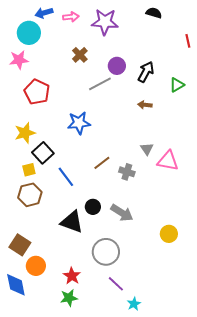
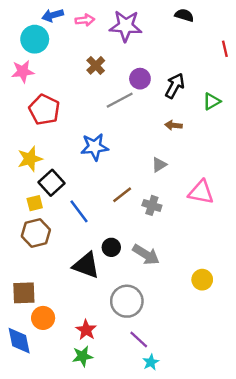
gray triangle: (147, 149) -> (159, 165), moved, turned 32
brown square: (20, 245) -> (24, 293), turned -35
cyan star: (134, 304) -> (151, 362), moved

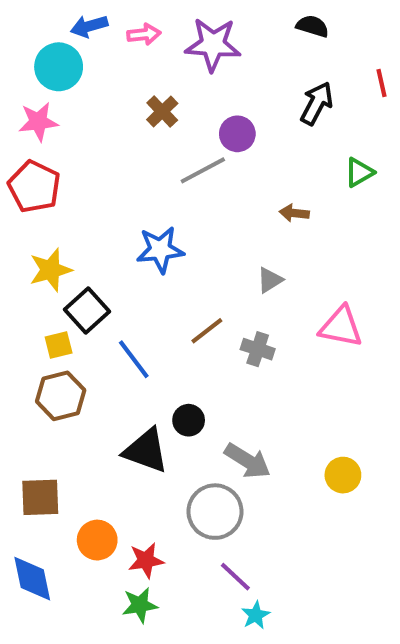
black arrow: (175, 86) -> (317, 103), moved
red pentagon: (44, 110) -> (34, 187), moved
gray arrow: (146, 255) -> (247, 461), moved
orange circle: (43, 318) -> (97, 540), moved
red star: (86, 330) -> (146, 560), turned 30

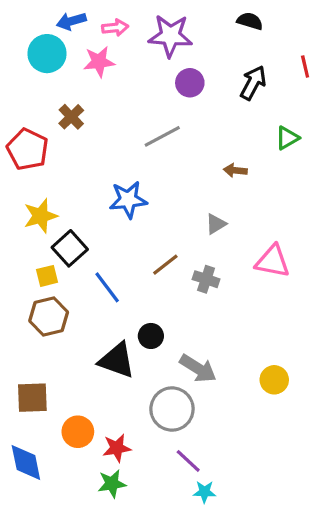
brown cross: (162, 111) -> (71, 117), moved
pink star: (38, 122) -> (99, 62), moved
purple circle: (237, 134) -> (190, 83), moved
cyan star: (256, 615) -> (204, 492), turned 30

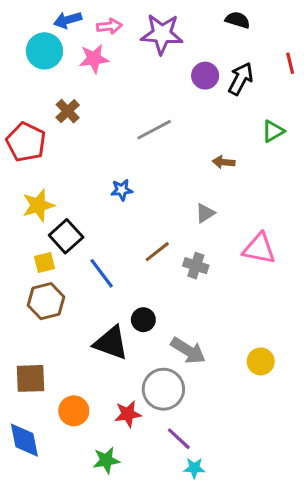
purple circle: (190, 83) -> (205, 76), moved
blue star: (128, 200) -> (122, 190), size x0.6
red star: (117, 448) -> (128, 414), moved

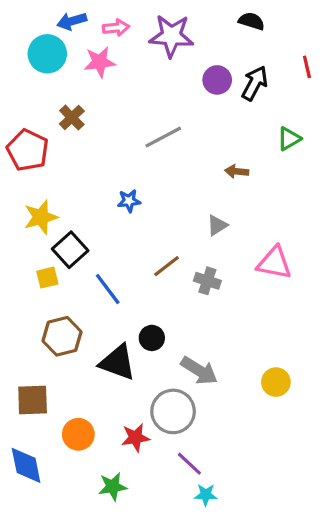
brown hexagon: (46, 301) -> (62, 336), moved

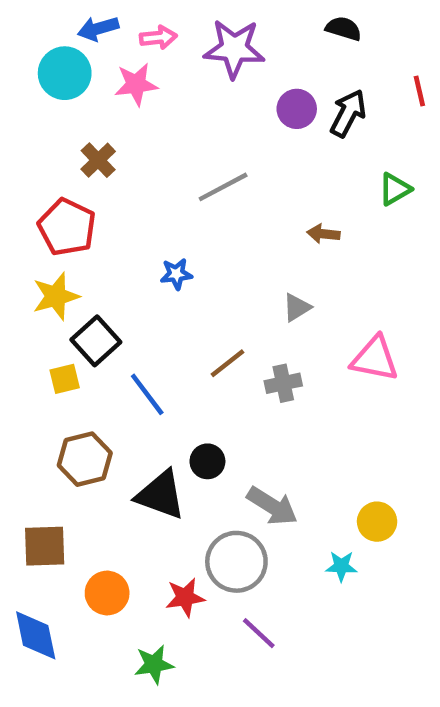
red pentagon: (28, 150) -> (67, 227), moved
gray cross: (207, 281) -> (283, 383), turned -30
cyan star: (206, 495) -> (341, 566), moved

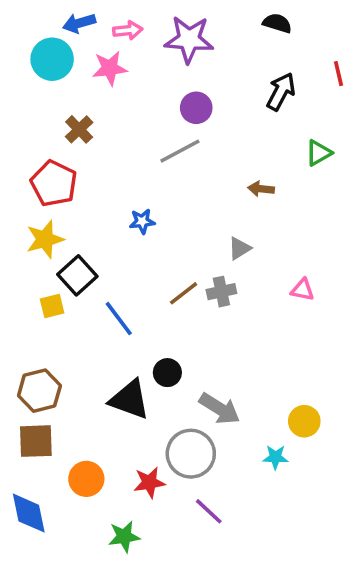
purple circle: (297, 109) -> (196, 108), moved
pink triangle: (375, 359) -> (302, 290), size x0.6
gray cross: (283, 383) -> (221, 292), moved
brown hexagon: (85, 459) -> (39, 391), moved

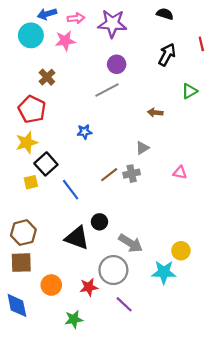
cyan star: (275, 457) -> (164, 272), size x1.6

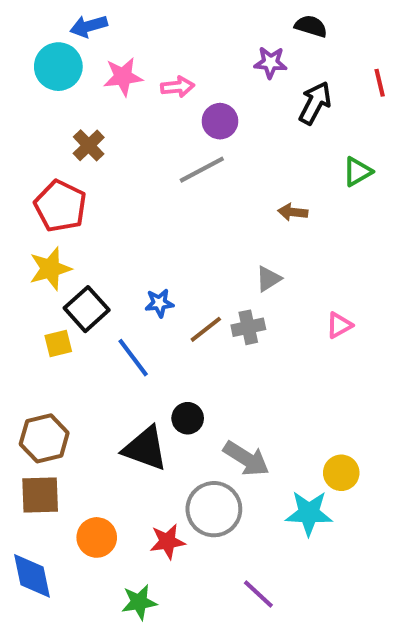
pink arrow: (76, 18) -> (178, 87), moved
purple star: (112, 24) -> (270, 63), moved, size x0.6
blue star: (84, 132) -> (159, 303), moved
pink triangle: (180, 173) -> (339, 325), turned -40
purple line: (124, 304) -> (258, 594), moved

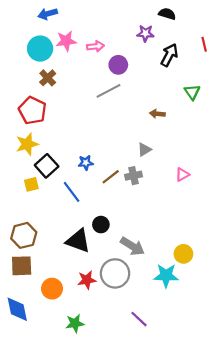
cyan circle: (58, 67) -> (40, 49), moved
green triangle: (357, 172) -> (192, 92), turned -35
red star: (167, 541) -> (87, 280), moved

